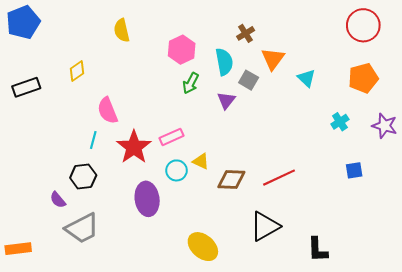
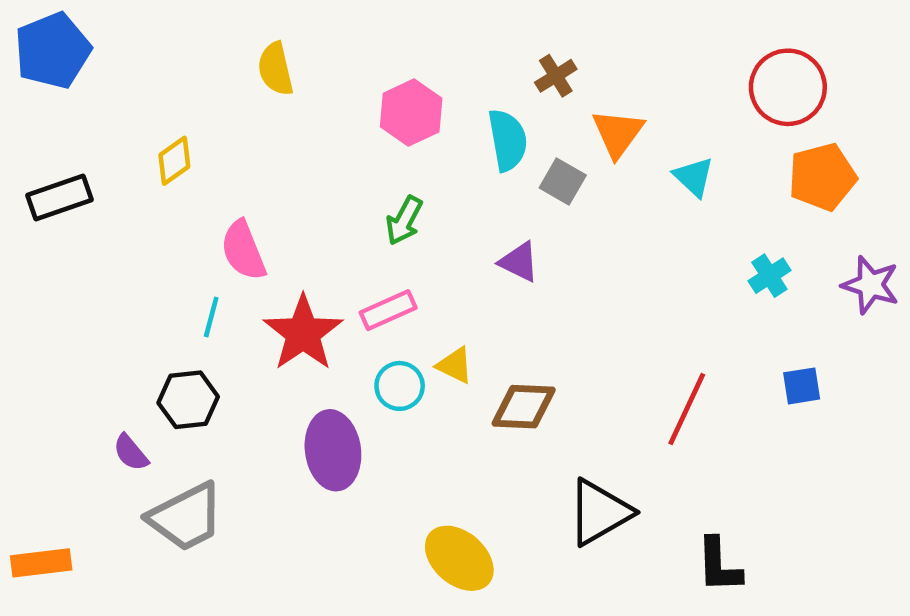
red circle: (363, 25) -> (788, 87), moved
green arrow: (191, 83) -> (404, 221), moved
purple triangle: (226, 100) -> (519, 262), moved, turned -42
red line: (279, 178) -> (687, 409), moved, turned -40

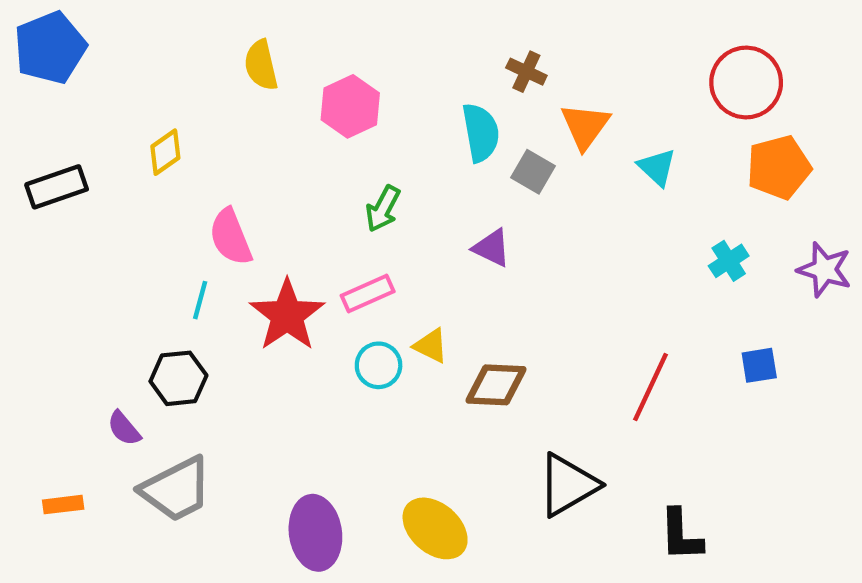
brown cross: (556, 76) -> (526, 72), turned -33
pink hexagon: (411, 113) -> (350, 106), moved
purple ellipse: (333, 450) -> (315, 533), moved
orange rectangle: (41, 563) -> (63, 505), moved, size x0.7

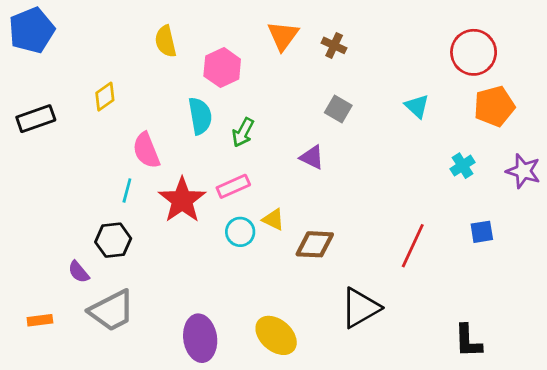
orange triangle: (585, 126) -> (283, 36), moved
cyan semicircle: (481, 133) -> (200, 116), moved
black L-shape: (681, 535) -> (468, 341), moved

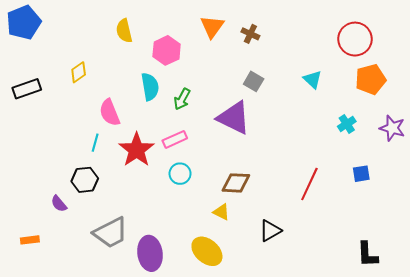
purple triangle: (312, 157) -> (234, 118), size x1.8
yellow triangle: (273, 219) -> (221, 212), moved
black triangle: (360, 308) -> (270, 231), size x0.7
gray trapezoid: (112, 311) -> (111, 233), moved
black L-shape: (468, 341) -> (367, 254), moved

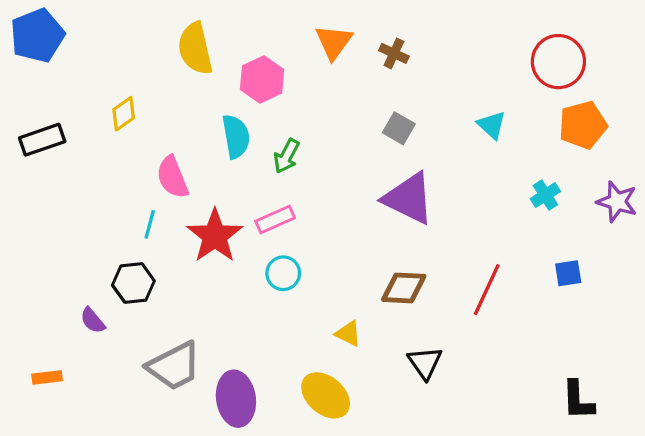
yellow semicircle: (124, 31) -> (195, 49), size x1.4
purple triangle: (234, 118) -> (409, 198), moved
brown diamond: (236, 183) -> (404, 288), moved
black triangle: (270, 231) -> (425, 363), turned -35

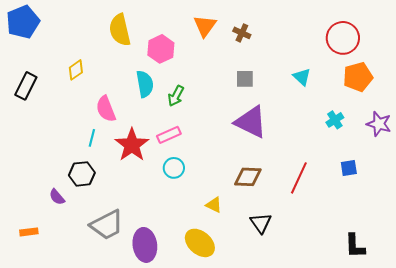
gray square: (399, 128) -> (245, 79), turned -30
black rectangle: (42, 140) -> (26, 86), turned -44

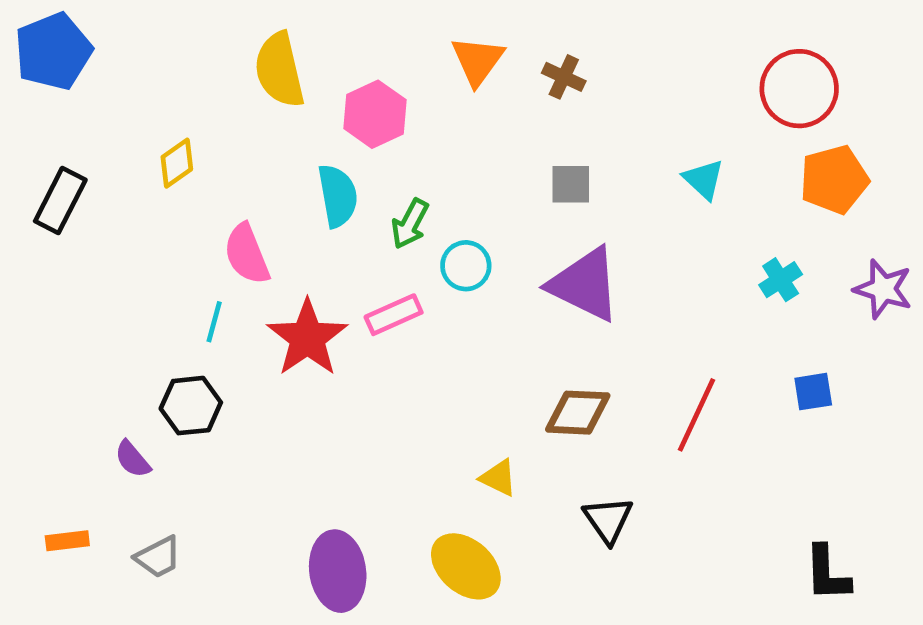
cyan circle: (174, 168) -> (466, 266), moved
gray trapezoid: (107, 225) -> (158, 557), moved, size x0.6

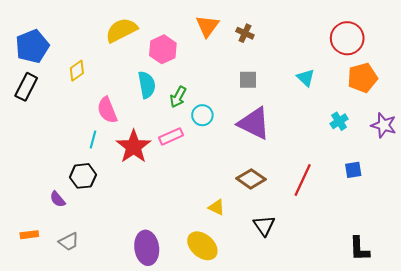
blue pentagon: (53, 51) -> (32, 46), moved
yellow semicircle: (279, 70) -> (121, 30), turned 76
brown diamond: (578, 413) -> (251, 179), turned 32

